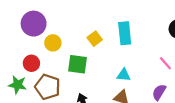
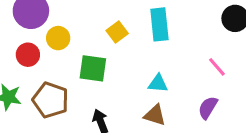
red circle: (31, 63) -> (28, 55), moved

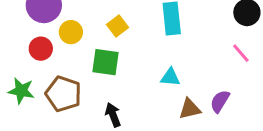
yellow square: (117, 32) -> (118, 26), moved
pink line: (217, 67) -> (241, 53), moved
brown triangle: (155, 115) -> (190, 109), moved, turned -30

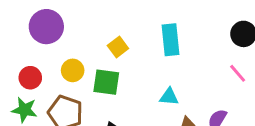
yellow circle: (71, 32) -> (73, 70), moved
red circle: (41, 49) -> (30, 78), moved

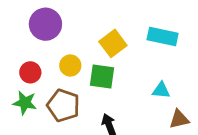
cyan rectangle: (170, 40) -> (163, 37), turned -72
yellow square: (118, 47) -> (113, 43), size x1.4

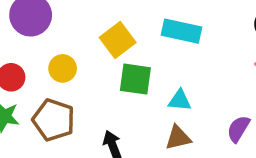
green square: (102, 77) -> (135, 79), moved
brown triangle: (179, 119) -> (178, 138), moved

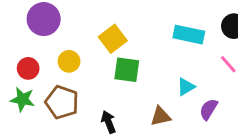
cyan rectangle: (182, 31) -> (189, 35), moved
cyan triangle: (180, 100) -> (186, 87), moved, turned -36

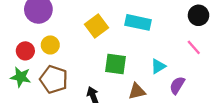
cyan rectangle: (189, 35) -> (138, 22), moved
yellow circle: (69, 61) -> (50, 45), moved
green square: (127, 70) -> (115, 64), moved

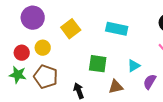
yellow square: (97, 26) -> (71, 29), moved

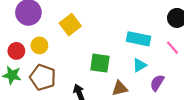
cyan rectangle: (117, 29) -> (138, 39), moved

